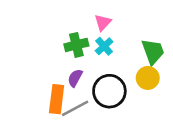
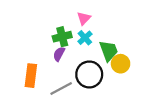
green trapezoid: (153, 52) -> (109, 51), moved
purple semicircle: (75, 78) -> (59, 54), moved
orange rectangle: (57, 99) -> (31, 76), moved

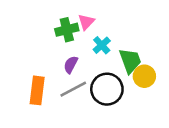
pink triangle: (84, 18) -> (86, 22), moved
green cross: (62, 37) -> (67, 30), moved
gray line: (61, 89) -> (73, 89), moved

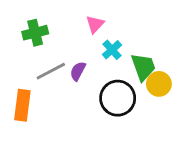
green cross: (67, 30) -> (35, 33), moved
gray line: (73, 89) -> (51, 71), moved
orange rectangle: (37, 90) -> (22, 105), moved

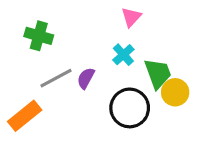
pink triangle: (95, 24) -> (131, 17), moved
green cross: (35, 33) -> (39, 36), turned 30
orange rectangle: (22, 105) -> (25, 116), turned 44

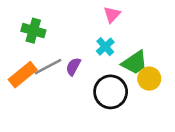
green trapezoid: (158, 73) -> (135, 63), turned 76
orange rectangle: (25, 116) -> (23, 75), moved

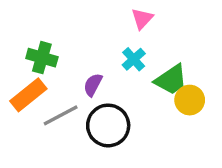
green cross: (33, 31) -> (42, 58), moved
gray line: (48, 67) -> (61, 115), moved
black circle: (111, 92) -> (108, 125), moved

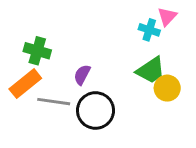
pink triangle: (142, 19) -> (167, 16), moved
cyan cross: (134, 59) -> (149, 30), moved, turned -30
gray line: (61, 115) -> (54, 102), turned 36

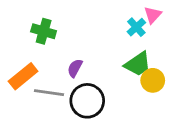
cyan cross: (149, 30) -> (136, 27), turned 30
green cross: (37, 51) -> (44, 31), moved

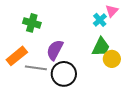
green trapezoid: (138, 64) -> (101, 47), turned -30
purple semicircle: (75, 68) -> (55, 50), size x1.5

